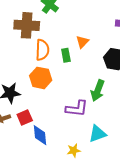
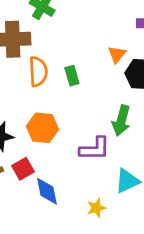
orange triangle: (82, 42) -> (117, 54), moved
orange hexagon: (41, 78) -> (43, 128), moved

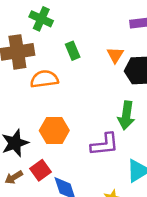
orange semicircle: (38, 72) -> (44, 79), turned -88
green rectangle: (72, 76) -> (73, 51), moved

